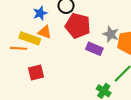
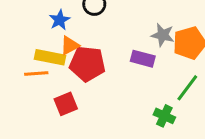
red pentagon: (78, 26) -> (87, 64), moved
orange triangle: (45, 32) -> (70, 46), turned -40

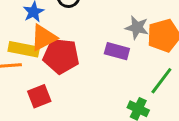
orange triangle: (70, 46) -> (43, 38), size x1.4

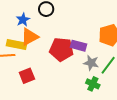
gray star: (137, 28) -> (91, 63), moved
red pentagon: (61, 56) -> (61, 49), moved

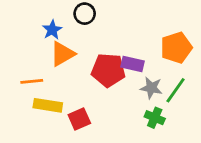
yellow rectangle: (17, 45) -> (48, 105), moved
red square: (27, 76) -> (79, 119), moved

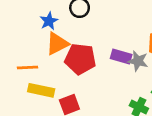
red pentagon: (108, 70) -> (80, 59), moved
gray star: (151, 88) -> (138, 61), moved

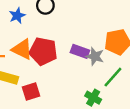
orange triangle: (57, 44) -> (22, 49), moved, turned 50

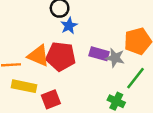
blue star: (17, 16) -> (69, 26), moved

